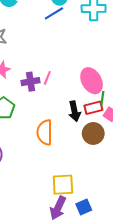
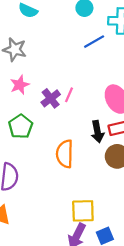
blue line: (54, 13) -> (94, 42), moved
purple cross: (31, 82) -> (51, 98), turned -30

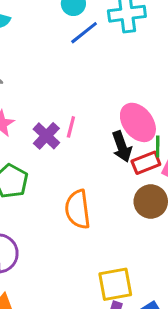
blue line: (94, 42) -> (84, 33), moved
black arrow: (97, 132) -> (122, 147), moved

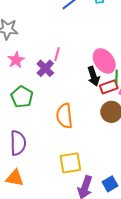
pink line: (71, 127) -> (57, 54), moved
yellow square: (115, 284) -> (70, 163), moved

